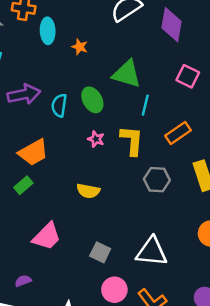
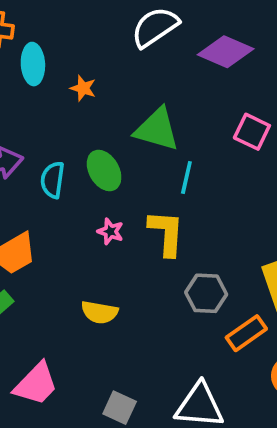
purple diamond: (172, 25) -> (226, 52), turned -76
orange rectangle: (178, 133) -> (246, 333), moved

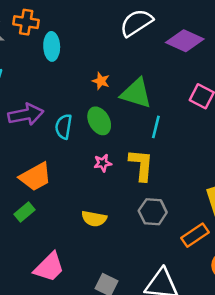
orange star: (83, 88) -> (101, 81), moved
pink star: (110, 231) -> (103, 163), turned -30
gray hexagon: (206, 293) -> (153, 212), moved

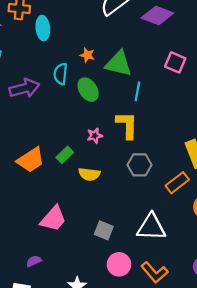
cyan semicircle: (64, 127) -> (61, 74), moved
pink star: (103, 163) -> (95, 136), moved
orange trapezoid: (35, 177) -> (31, 160), moved
green rectangle: (24, 212) -> (65, 155), moved

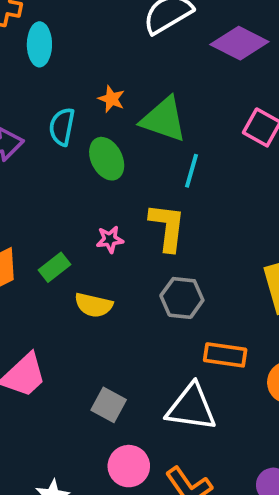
orange rectangle: (177, 183) -> (225, 355), moved, turned 40

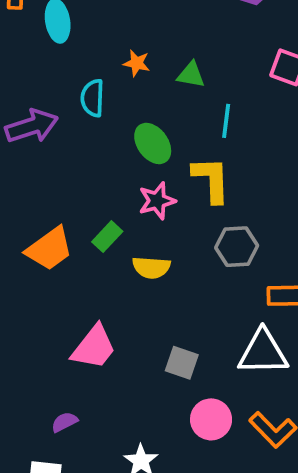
green triangle: (164, 119) -> (191, 75), size x0.6
green ellipse: (107, 159) -> (153, 143), moved
pink star: (110, 239) -> (157, 201), size x1.4

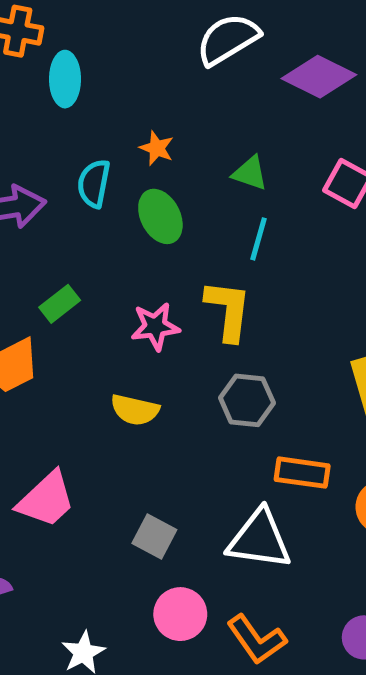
green triangle: (191, 75) -> (250, 173), moved
green ellipse: (153, 143) -> (160, 216), moved
green rectangle: (107, 237) -> (60, 304), moved

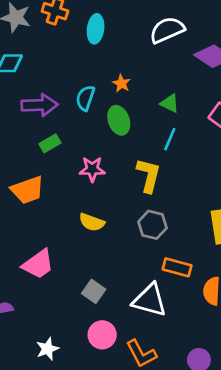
cyan ellipse: (65, 79) -> (96, 29), moved
green rectangle: (60, 304) -> (50, 143), moved
pink star: (155, 326) -> (92, 169), moved

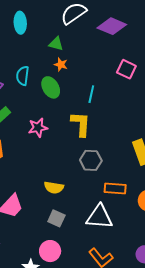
orange star: (121, 83) -> (61, 65), moved
green triangle: (170, 103) -> (56, 44), moved
yellow semicircle: (92, 222) -> (54, 187), moved
pink circle: (102, 335) -> (50, 251), moved

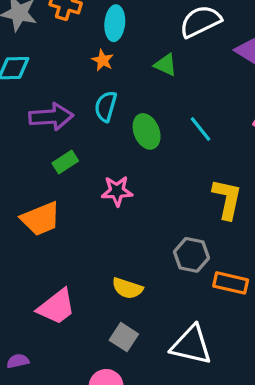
orange star: (61, 65) -> (103, 60), moved
cyan line: (91, 94) -> (201, 129), moved, turned -60
yellow L-shape: (81, 124) -> (227, 199), moved
orange rectangle: (115, 188) -> (231, 283), moved

